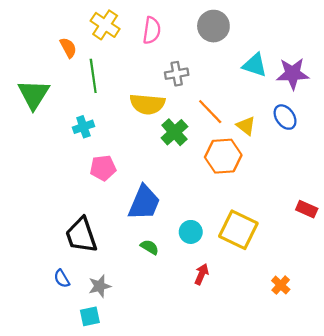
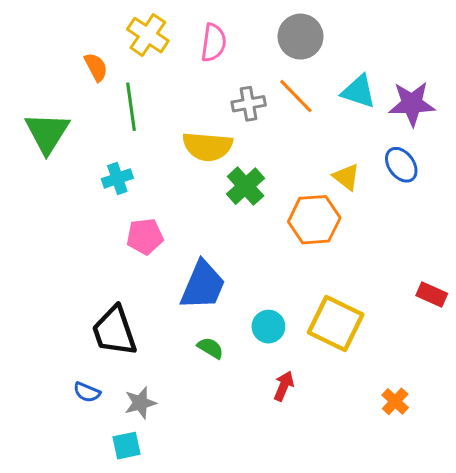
orange line: (210, 112) -> (296, 96), moved
blue semicircle: (62, 279) -> (87, 392), turned -36

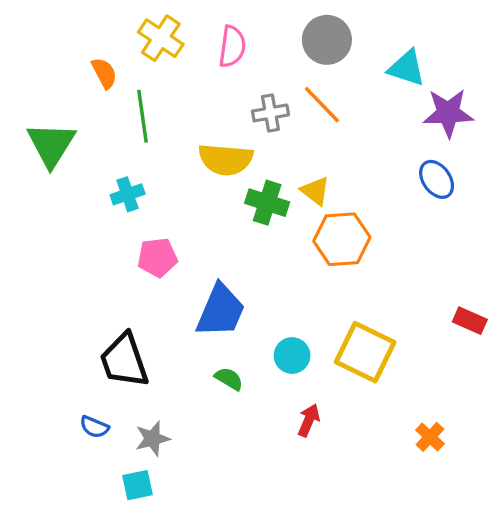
cyan triangle: (358, 91) -> (407, 68), moved
yellow triangle: (346, 177) -> (315, 191), moved
green cross: (246, 186) -> (267, 203), turned -30

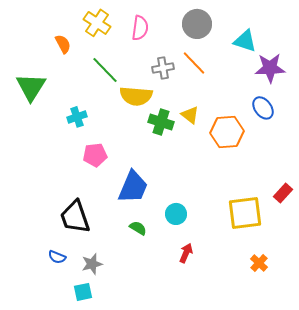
green line: (143, 116) -> (105, 70), moved, turned -36
orange hexagon: (342, 239) -> (227, 132), moved
red rectangle: (470, 321) -> (283, 193), turned -72
yellow square: (365, 352) -> (245, 213), moved, turned -33

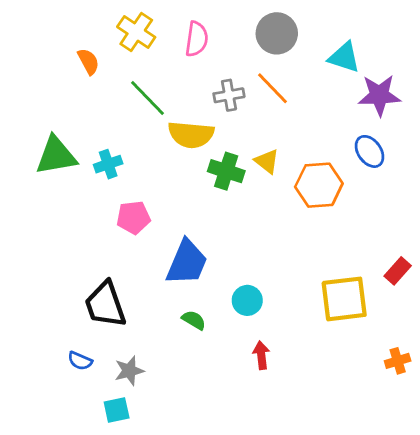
green triangle: (31, 87) -> (56, 156), moved, turned 48
red arrow: (186, 253) -> (261, 355), turned -30
orange cross: (259, 263) -> (398, 361), moved, turned 30

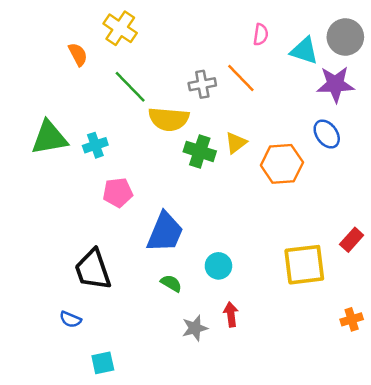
gray circle: (277, 33) -> (345, 37), moved
pink semicircle: (197, 39) -> (261, 34), moved, size x0.7
yellow triangle: (267, 161) -> (236, 143), turned 45
gray star: (129, 371) -> (195, 328), moved

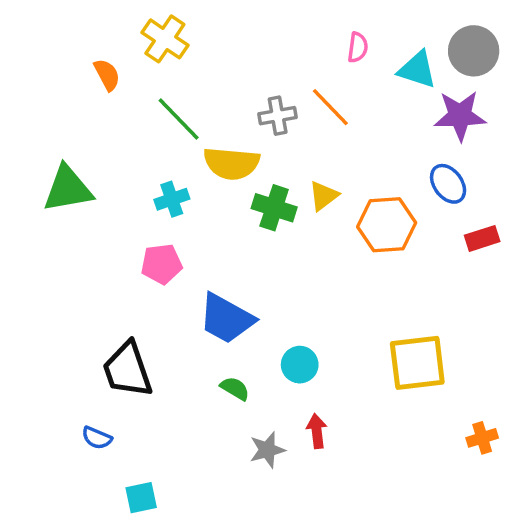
cyan cross: (95, 145) -> (172, 199), moved
blue trapezoid: (165, 232) -> (226, 319), turned 96
red rectangle: (352, 240) -> (482, 238), moved, turned 30

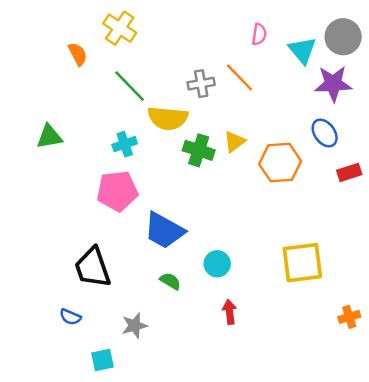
cyan triangle: (417, 70) -> (302, 50), turned 32
green triangle: (68, 189) -> (49, 137), size x0.7
pink pentagon: (162, 264) -> (117, 191), size x1.4
gray star: (267, 450) -> (135, 326), moved

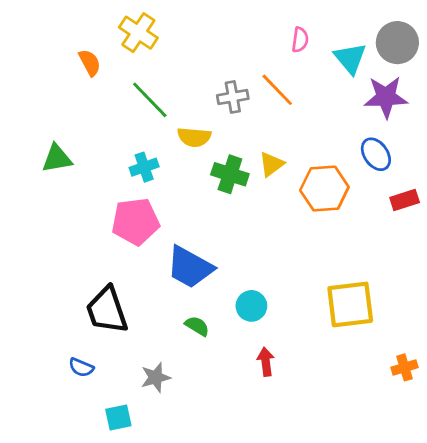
yellow semicircle: (168, 118) -> (194, 137), size x0.7

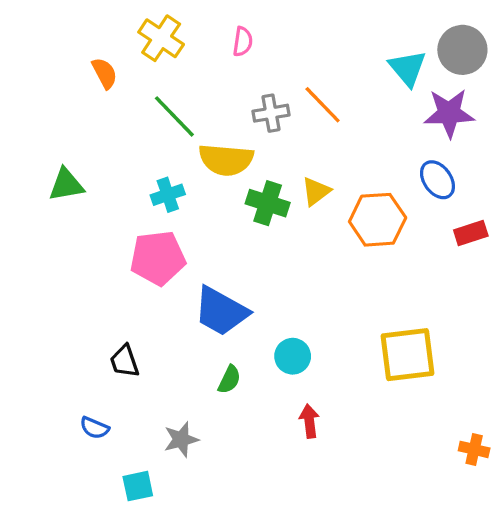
pink semicircle: (300, 40) -> (243, 42), moved
yellow semicircle: (194, 137) -> (226, 160), size x1.4
black trapezoid: (107, 310) -> (124, 361), size x0.6
green semicircle: (197, 326) -> (229, 380), turned 85
orange cross: (405, 367) -> (474, 449), moved, turned 30

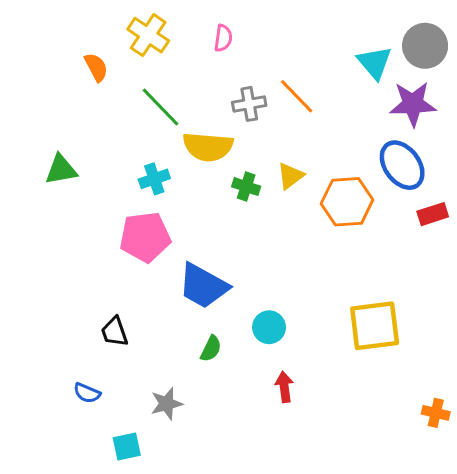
blue ellipse: (437, 180) -> (402, 165), size x1.4
green cross: (268, 203) -> (246, 187), size x0.7

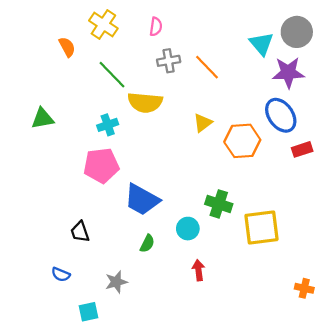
gray cross: (249, 104) -> (169, 61), moved
green cross: (246, 187) -> (219, 204), moved, size x1.4

